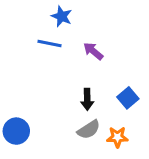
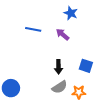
blue star: (62, 16) -> (71, 13), moved
blue square: (128, 98) -> (86, 66), turned -32

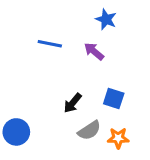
blue square: (86, 66) -> (114, 98), moved
black arrow: (59, 67) -> (73, 103), moved, turned 40

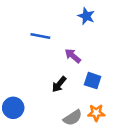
purple arrow: (94, 51) -> (73, 56), moved
gray semicircle: (89, 130) -> (73, 118), moved

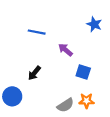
blue star: (86, 16) -> (94, 24), moved
black arrow: (59, 84) -> (34, 73), moved

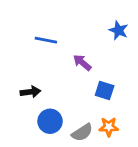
black arrow: (34, 73) -> (30, 92), moved, turned -136
blue circle: (12, 96) -> (50, 121), moved

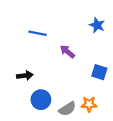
blue square: (105, 90) -> (99, 72), moved

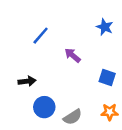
blue line: (37, 33) -> (41, 36), turned -60
orange star: (89, 104) -> (110, 112), moved

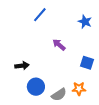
blue line: (41, 36) -> (40, 15), moved
orange star: (110, 112) -> (79, 89), moved

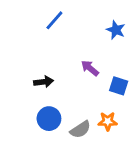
purple arrow: (59, 45) -> (90, 68), moved
black arrow: (22, 66) -> (44, 82), moved

